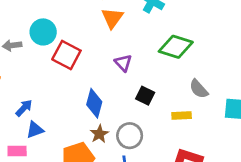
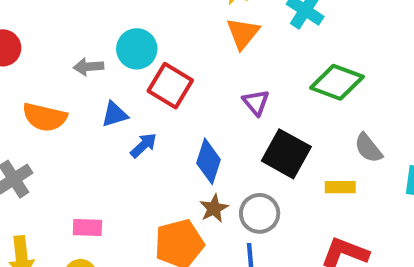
black square: (145, 96) -> (286, 154), size x1.6
blue arrow: (24, 108) -> (143, 145), moved
blue triangle: (35, 130) -> (115, 114), moved

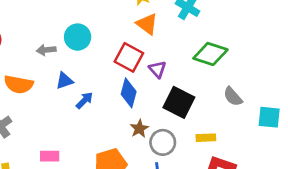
orange triangle: (243, 33) -> (147, 24), turned -30
red square: (170, 86) -> (129, 57), moved
blue diamond: (209, 161) -> (129, 93), moved
yellow rectangle: (340, 187) -> (206, 138), moved
brown star: (214, 208) -> (139, 129), moved

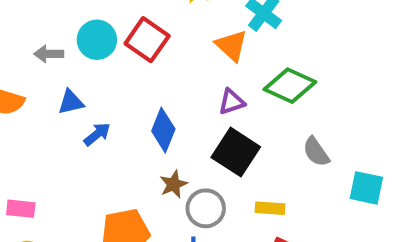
orange triangle: (147, 24) -> (232, 46), moved
red square: (129, 57) -> (147, 40), moved
purple triangle: (157, 69) -> (232, 102), moved, turned 48
pink rectangle: (50, 156) -> (21, 209), moved

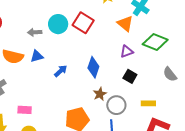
blue triangle: (71, 102) -> (37, 56), moved
black square: (236, 152) -> (130, 76), size x0.6

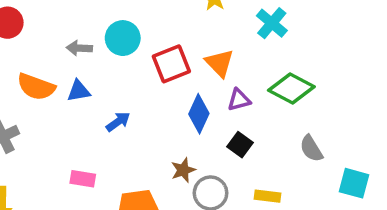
red square: (83, 23) -> (171, 64), moved, turned 30
orange triangle: (125, 24) -> (220, 63), moved
blue diamond: (93, 67) -> (199, 114), moved
pink rectangle: (25, 110) -> (83, 179), moved

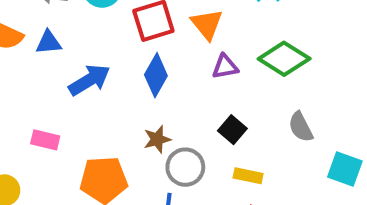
blue diamond: (199, 114) -> (156, 75), moved
blue arrow: (118, 122) -> (89, 80), size x1.5
black square: (240, 145) -> (232, 130), moved

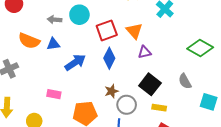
green diamond: (284, 59) -> (200, 48), moved
black square: (232, 130) -> (150, 84), size x1.5

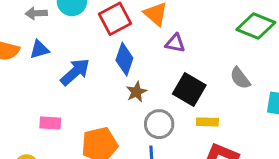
purple triangle: (145, 52) -> (175, 43), turned 32
brown star: (111, 91) -> (136, 92), moved

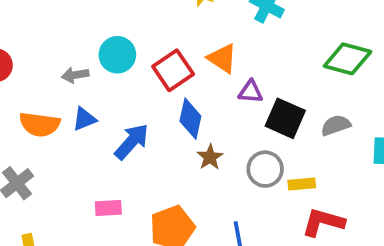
gray semicircle: (240, 78) -> (336, 125), turned 115
black square: (189, 89) -> (285, 118), moved
gray circle: (159, 124) -> (265, 169), moved

